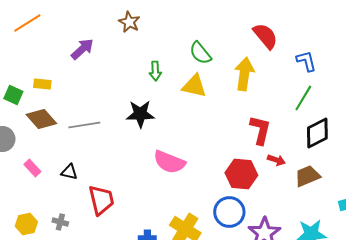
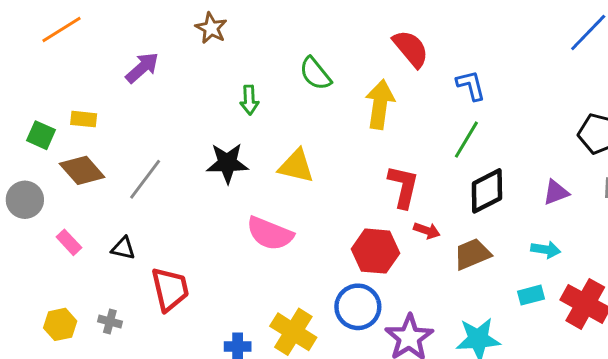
yellow triangle: (194, 86) -> (296, 166), moved
gray line: (84, 125) -> (145, 179), turned -44

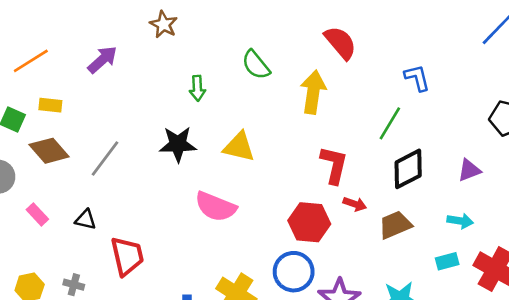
orange line: (62, 30) -> (31, 61), moved
blue L-shape: (471, 85) -> (417, 78), moved

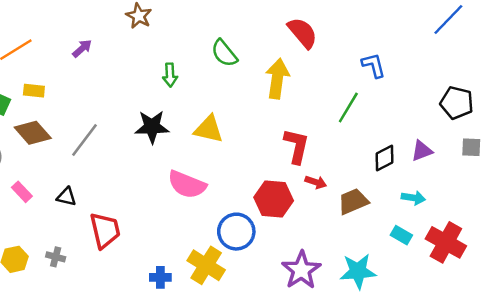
purple arrow: (102, 60) -> (82, 48), size x0.7
black diamond: (408, 169) -> (384, 158), moved, size x0.7
cyan rectangle: (447, 261) -> (401, 235), turned 45
blue circle: (294, 272) -> (236, 232), moved

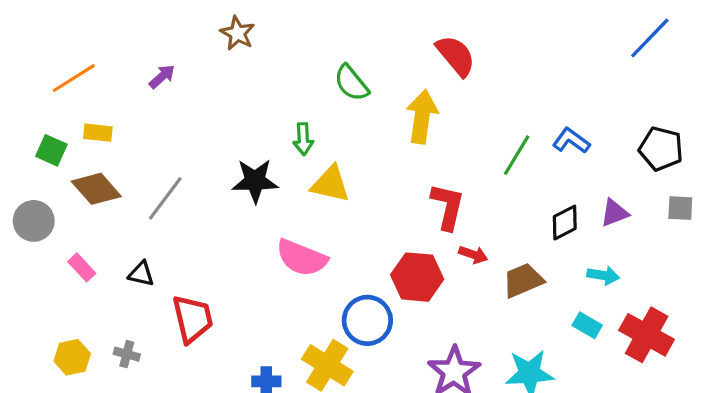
blue L-shape: (374, 65) -> (571, 141), moved, turned -40
green arrow: (170, 75) -> (303, 139), moved

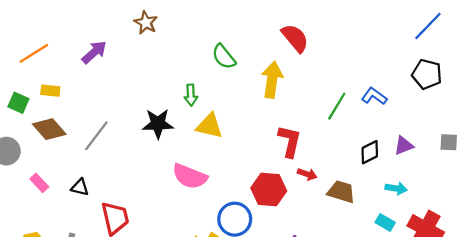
purple arrow: (162, 77) -> (94, 52), size x1.4
black pentagon: (661, 149) -> (427, 74), moved
brown trapezoid: (523, 280) -> (341, 192), turned 40

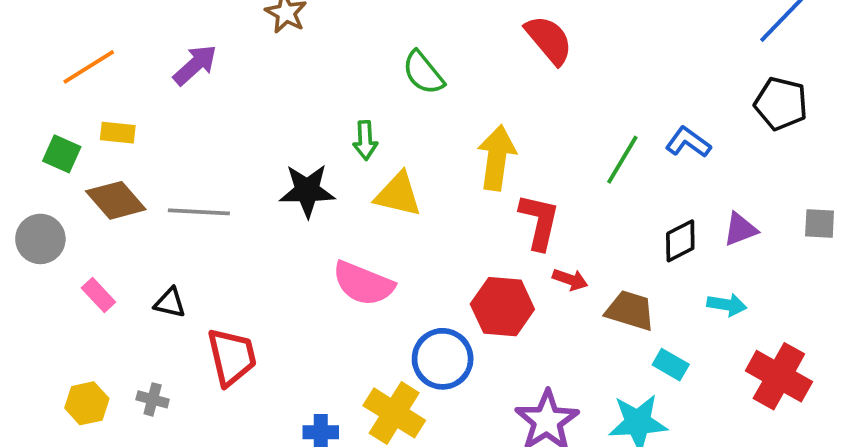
yellow arrow: (272, 80) -> (497, 158), moved
gray line: (96, 136) -> (199, 212), turned 56
cyan rectangle: (385, 222) -> (671, 365), moved

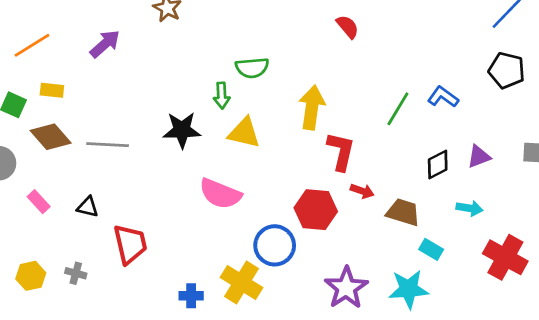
red semicircle: (549, 40) -> (348, 27), size x0.7
green semicircle: (423, 73) -> (252, 68), moved, turned -56

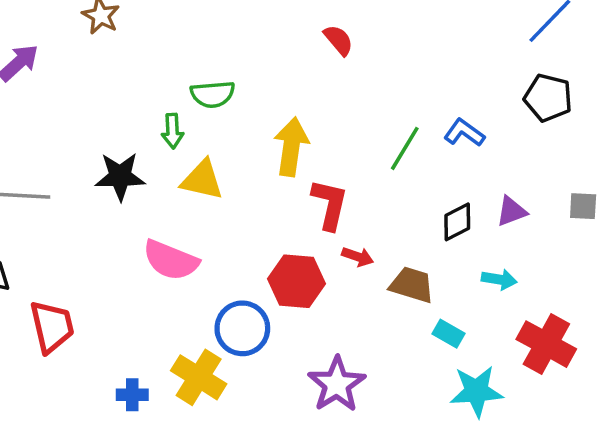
cyan star: (409, 289) -> (476, 391), moved

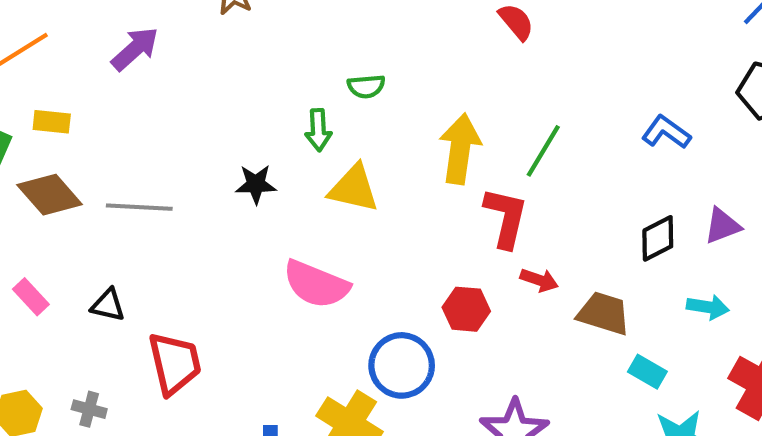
green semicircle: (213, 94) -> (366, 86), size x0.7
green line: (405, 148) -> (543, 151), moved
black star: (120, 176) -> (256, 184), size x0.7
red hexagon: (297, 281) -> (466, 309), size x0.7

